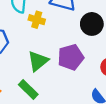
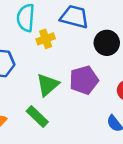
yellow cross: (37, 20) -> (46, 39), turned -35

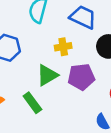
yellow cross: (46, 39) -> (63, 47), moved

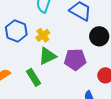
yellow cross: (63, 47) -> (43, 35), moved, turned -32

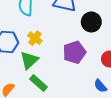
green triangle: (47, 56) -> (29, 60), moved

